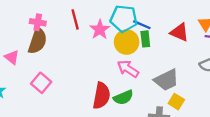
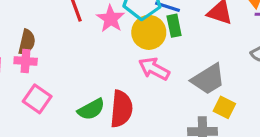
pink cross: (38, 22) -> (26, 61), moved
brown semicircle: (37, 41) -> (27, 42), size x0.7
green semicircle: (123, 97) -> (91, 109), moved

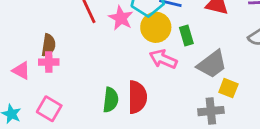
green rectangle: (174, 26) -> (186, 36), moved
pink square: (37, 99) -> (49, 109), moved
green semicircle: (91, 109) -> (111, 100), turned -50

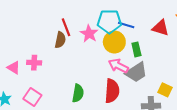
brown semicircle: (48, 45) -> (60, 40), moved
gray trapezoid: (212, 64) -> (136, 72), moved
red semicircle: (137, 97) -> (112, 91), moved

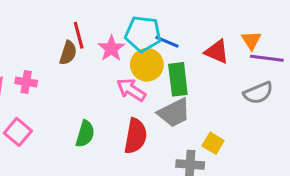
green rectangle: (136, 49) -> (178, 79), size x1.5
pink arrow: (118, 66) -> (131, 90), moved

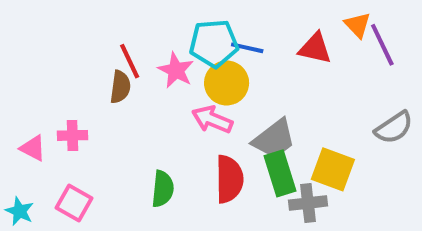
purple line: (267, 58) -> (382, 45), turned 68
green rectangle: (178, 79) -> (280, 173), moved
gray semicircle: (258, 93) -> (394, 128), moved
yellow square: (213, 143) -> (333, 169), size x1.5

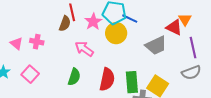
purple line: (382, 45) -> (193, 48), moved
red triangle: (315, 48) -> (174, 27), moved
pink arrow: (212, 120) -> (84, 49), moved
gray trapezoid: (274, 139) -> (156, 46), moved

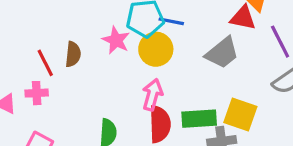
red line: (72, 12) -> (45, 63), moved
pink arrow: (84, 49) -> (152, 95), moved, turned 84
green rectangle: (132, 82) -> (199, 119), turned -75

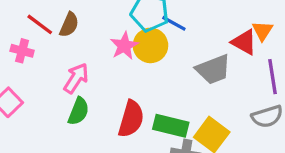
pink star: (116, 40) -> (124, 46), moved
red line: (45, 63) -> (40, 24), turned -44
pink arrow: (152, 95) -> (76, 78), moved

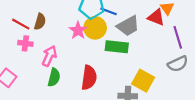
pink cross: (22, 51) -> (25, 43), moved
gray trapezoid: (213, 69) -> (128, 26), moved
green rectangle: (171, 126) -> (117, 47), moved

